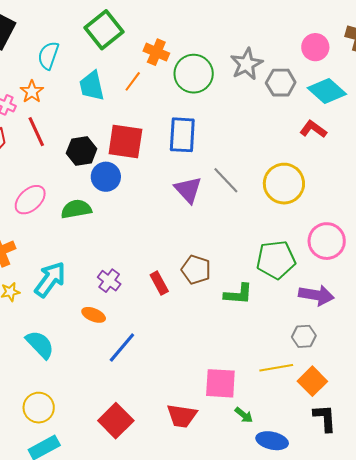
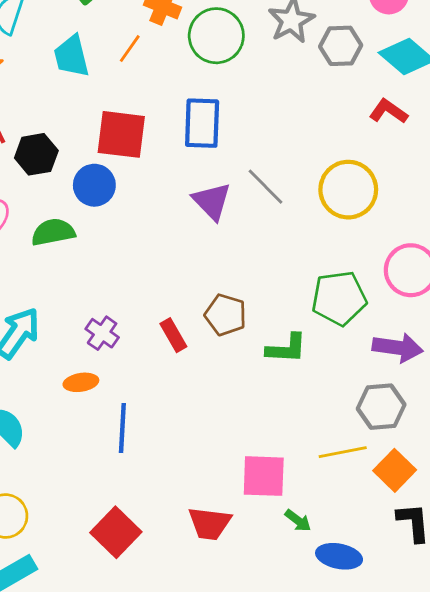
black hexagon: (82, 151) -> (36, 154), moved
orange ellipse: (94, 315) -> (81, 382), turned -30
gray hexagon: (304, 336) -> (381, 407), size x1.4
blue line: (122, 348) -> (122, 428), turned -36

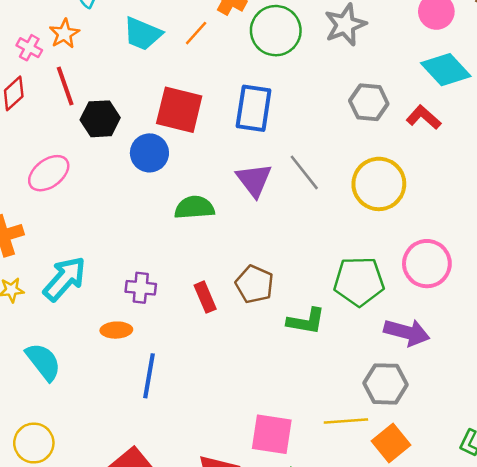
gray hexagon: (341, 46) -> (369, 102), moved
cyan trapezoid: (72, 56) -> (143, 34), turned -60
green semicircle: (53, 232) -> (194, 208), moved
purple cross: (102, 333) -> (141, 288), turned -36

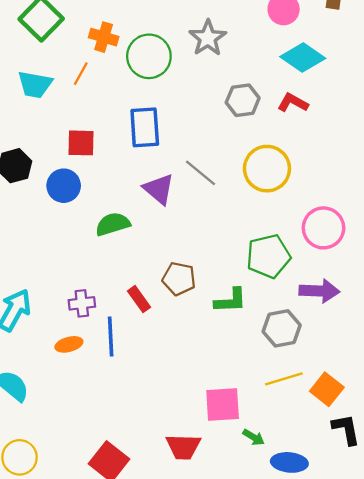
red square: (179, 110) -> (81, 143), size x0.7
blue line: (149, 376) -> (111, 336), moved
gray hexagon: (386, 384) -> (282, 328), moved

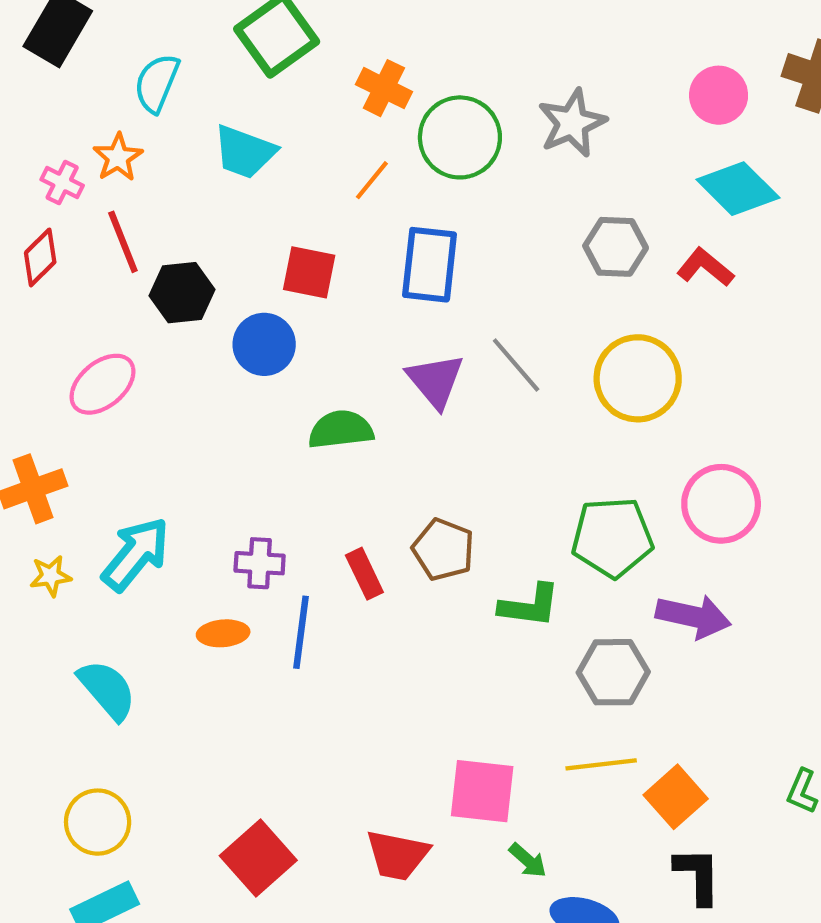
orange line: (81, 74) -> (372, 180), moved

